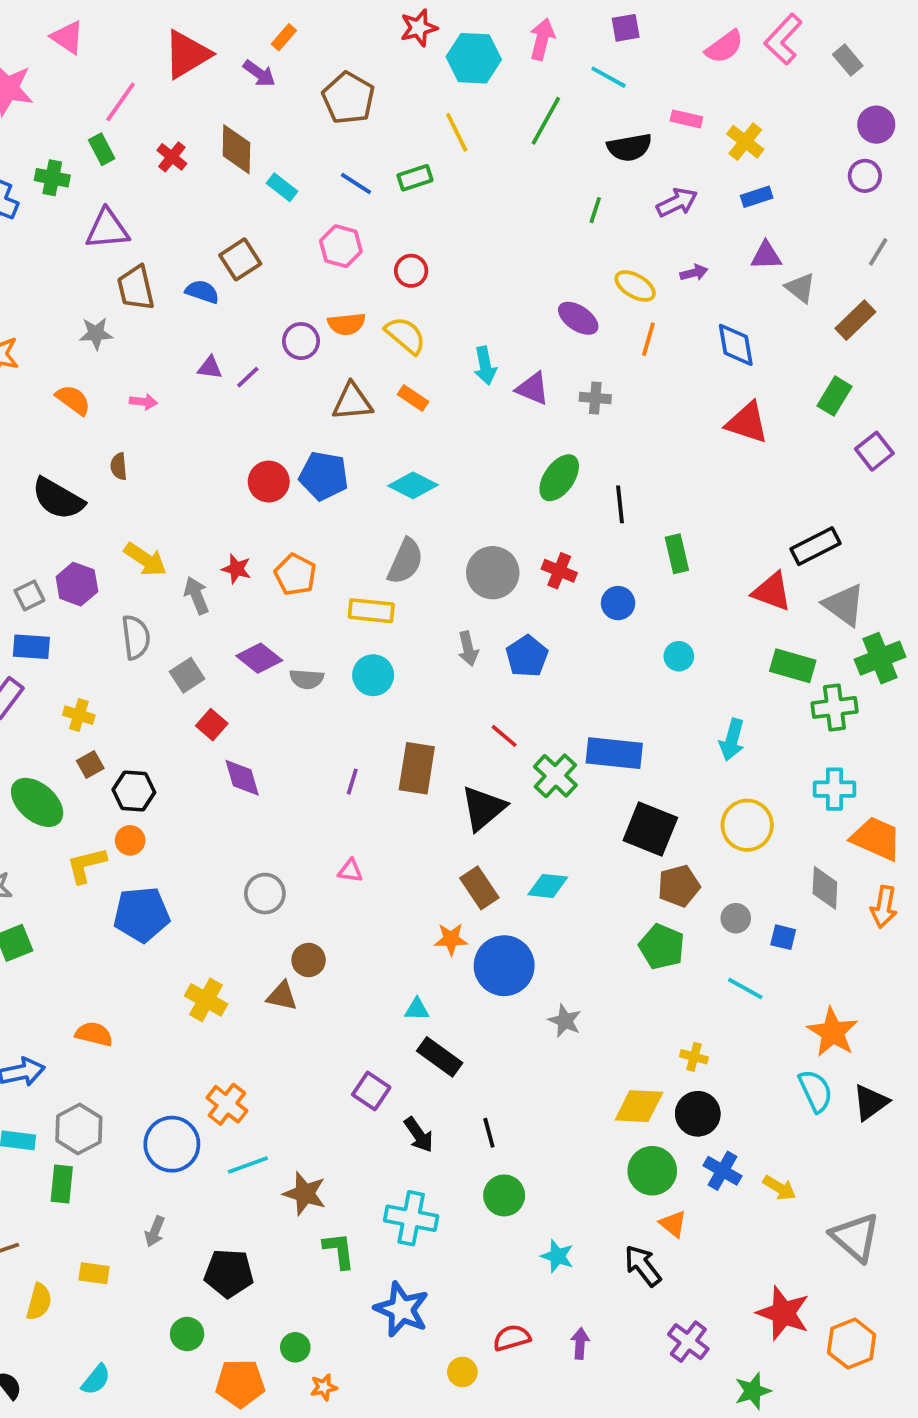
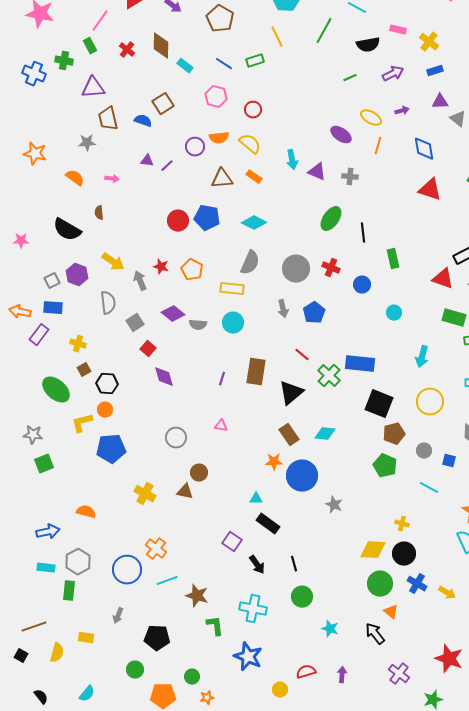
green line: (595, 210) -> (350, 78), turned 48

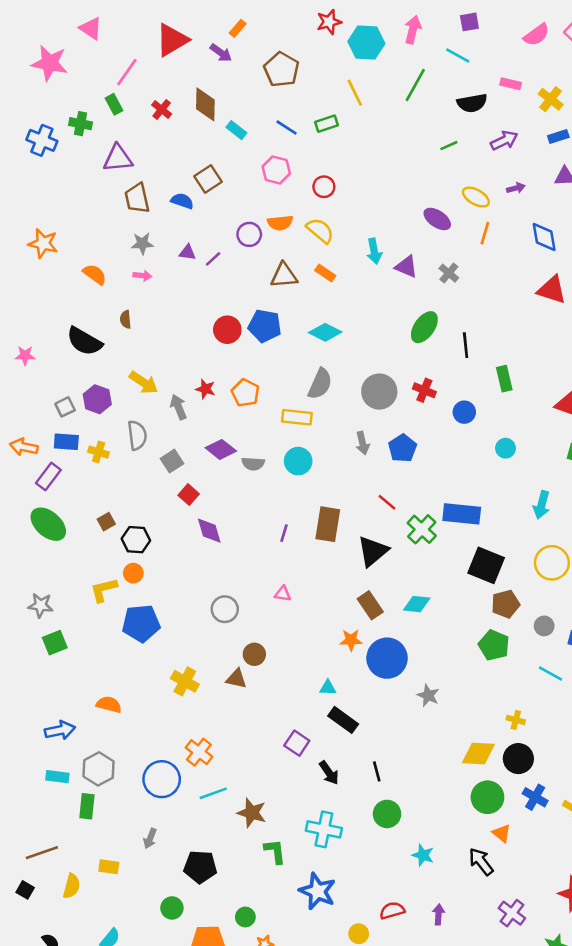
gray star: (87, 143) -> (142, 243), moved
gray cross: (350, 177) -> (449, 273), turned 35
yellow cross: (78, 344) -> (99, 452), moved
green ellipse: (56, 390) -> (48, 524), moved

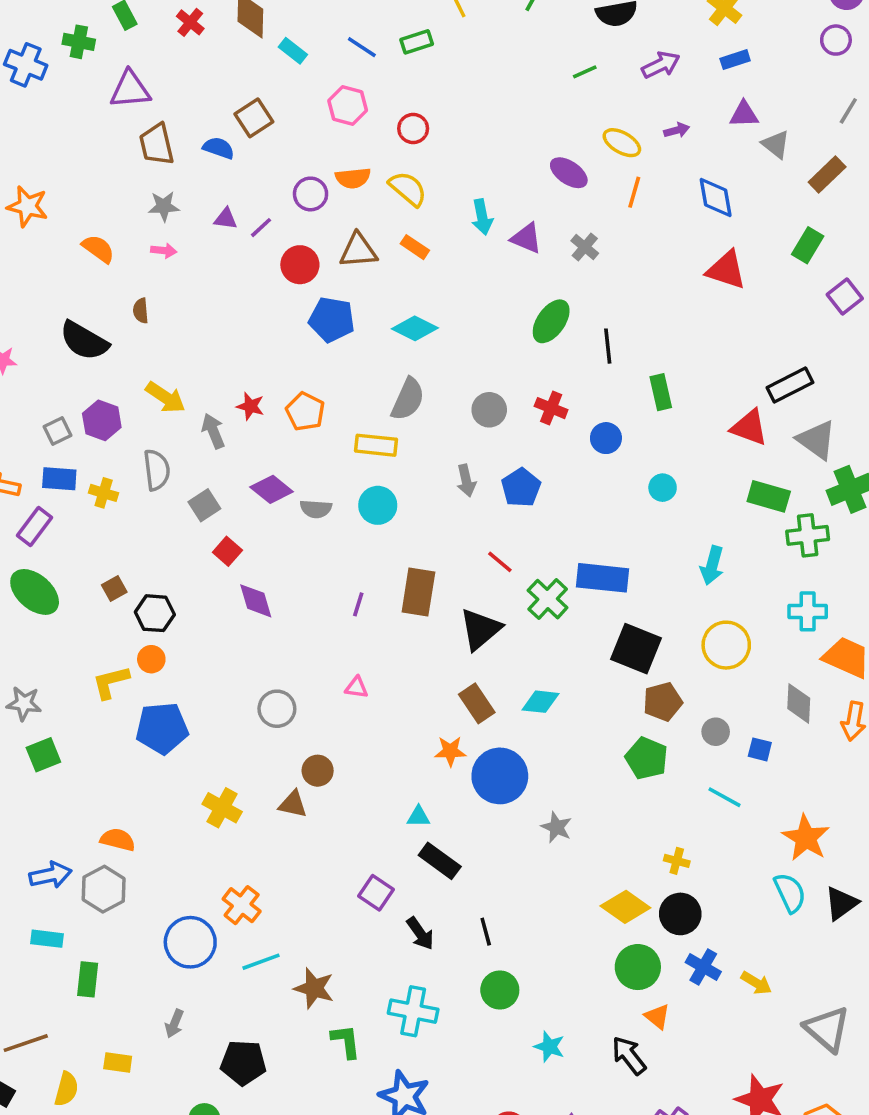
red circle: (227, 330) -> (300, 265), moved
gray circle: (379, 392) -> (489, 410), size x0.7
yellow diamond: (478, 753) -> (625, 907), turned 32
gray hexagon: (99, 769) -> (104, 889), moved

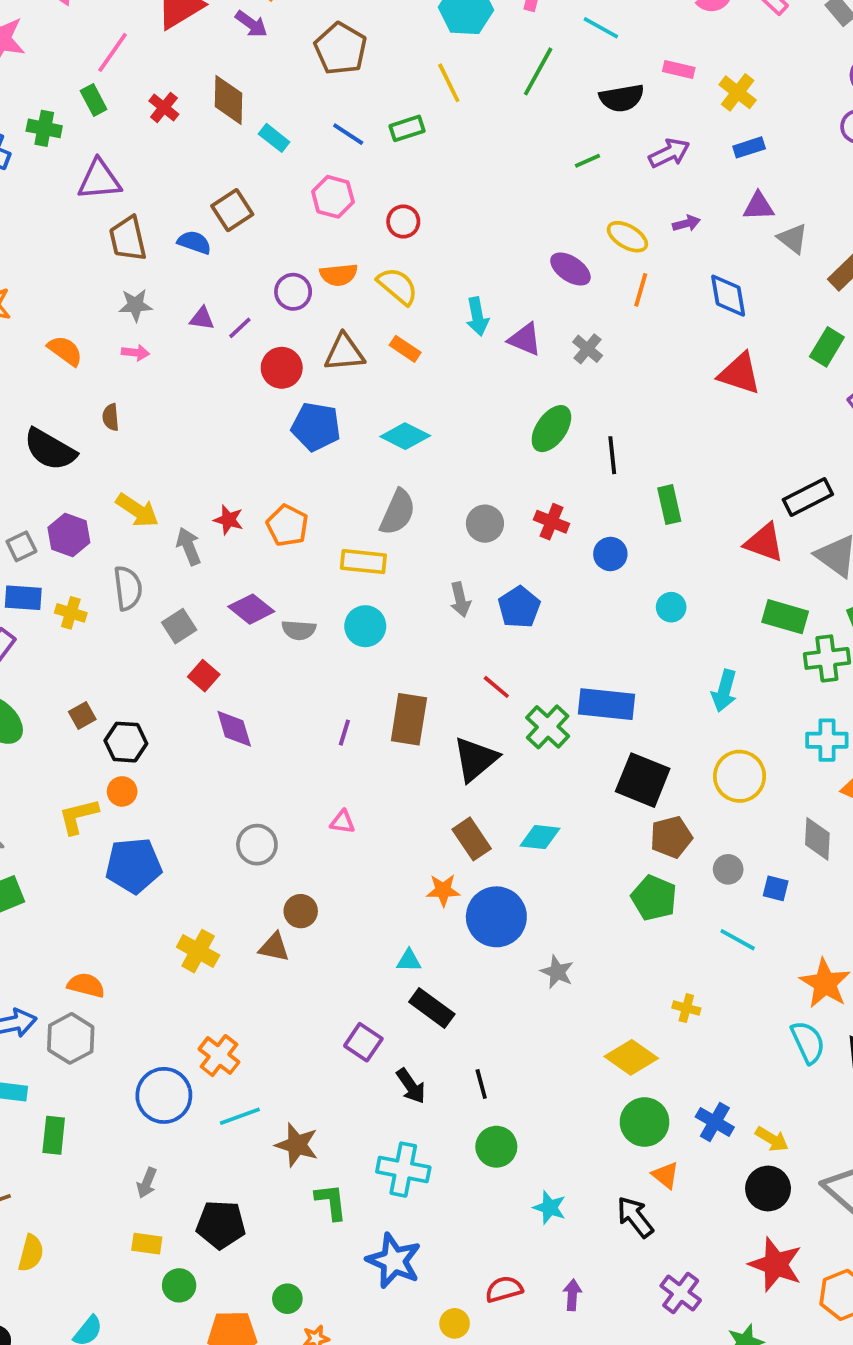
black circle: (680, 914) -> (768, 1189), moved
yellow rectangle: (118, 1063) -> (147, 1244), moved

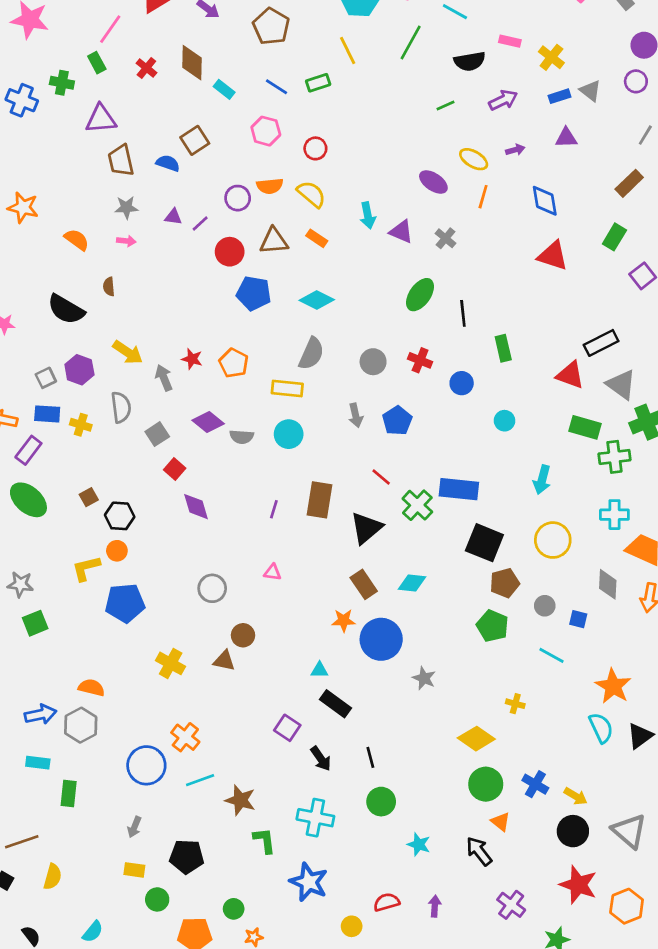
gray triangle: (793, 239) -> (590, 91), moved

